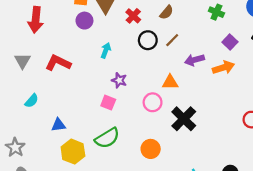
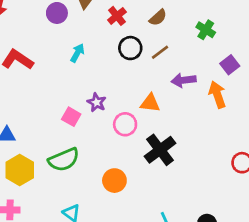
green cross: (216, 12) -> (206, 30), moved
orange arrow: (223, 68) -> (217, 95), turned -100
purple star: (119, 80) -> (97, 102), moved

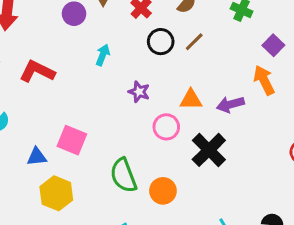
purple arrow: (184, 80) -> (230, 104), moved
purple star: (97, 102) -> (139, 92), moved
pink square: (71, 117) -> (72, 140), moved, size x1.4
green semicircle: (64, 160) -> (123, 175), moved, turned 100

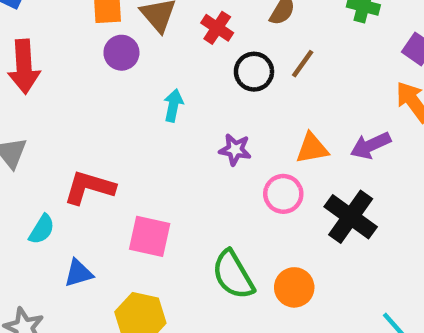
red L-shape: (37, 71) -> (89, 187), moved
blue triangle: (37, 157) -> (79, 273), moved

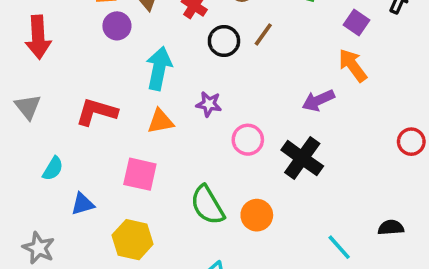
cyan arrow: (173, 105) -> (159, 68), size x1.6
orange triangle: (312, 148) -> (160, 121), moved
red L-shape: (89, 187) -> (97, 112), moved

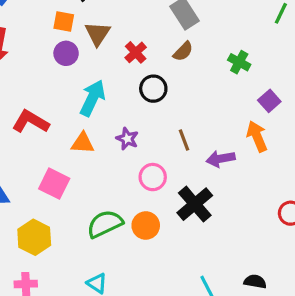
brown line: (263, 34) -> (184, 140), moved, turned -70
green semicircle: (207, 205) -> (105, 224), turned 81
orange circle: (257, 215) -> (146, 225), moved

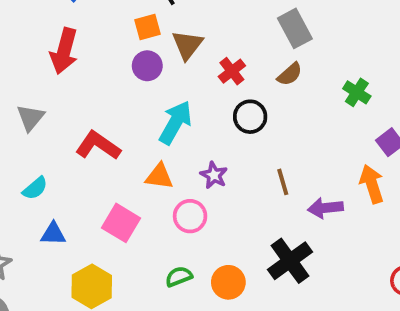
orange square: (64, 22) -> (147, 27), turned -30
pink circle: (153, 177) -> (190, 216), moved
green semicircle: (105, 224) -> (179, 277), size x0.6

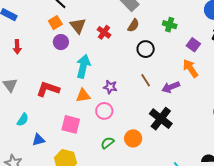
red arrow: (64, 51) -> (17, 47), size x0.6
black circle: (250, 117) -> (146, 49), moved

